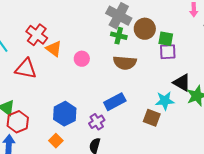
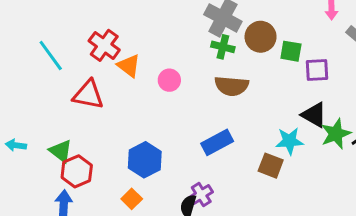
purple square: (168, 52) -> (317, 70), moved
purple cross: (97, 122) -> (201, 194), moved

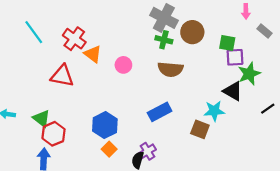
green square: (291, 51) -> (227, 43), moved
cyan line: (51, 56) -> (34, 32), moved
green star: (336, 134) -> (249, 74), moved
orange square: (132, 199) -> (109, 149), moved

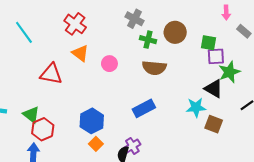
gray cross: (164, 18) -> (134, 19), moved, size x0.7
red cross: (74, 39) -> (75, 24), moved
brown square: (200, 129) -> (214, 124), moved

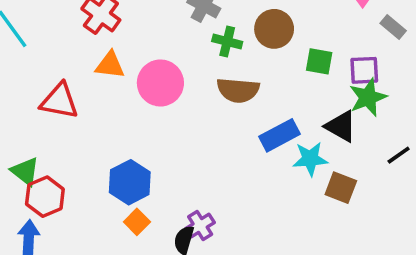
green square: (208, 43) -> (319, 61), moved
orange triangle: (80, 53) -> (110, 65), turned -30
purple square: (216, 56) -> (364, 70), moved
pink circle: (109, 64) -> (160, 83), size x1.6
blue rectangle: (144, 108) -> (279, 135), moved

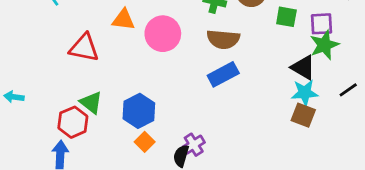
blue rectangle: (279, 135) -> (223, 74), moved
cyan star: (310, 159) -> (305, 93), moved
green triangle: (25, 171) -> (91, 103), moved

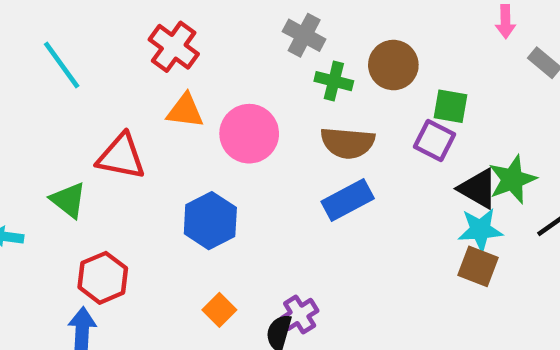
purple square: (322, 24) -> (435, 141), moved, turned 30
green star: (324, 45) -> (512, 179), moved
green triangle: (91, 103) -> (68, 200), moved
blue hexagon: (139, 111) -> (210, 221), moved

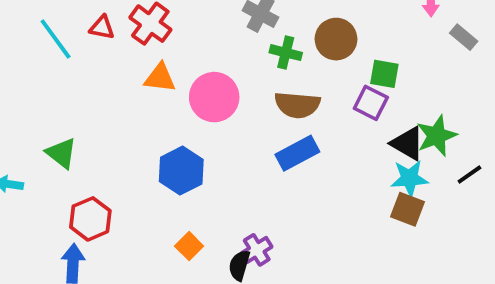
red triangle: (121, 157) -> (102, 27), moved, size x0.6

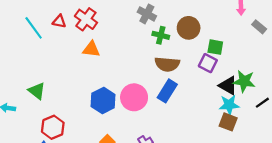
pink circle: (214, 97) -> (134, 97), moved
green star: (437, 136) -> (244, 81), turned 30
blue rectangle: (297, 153) -> (167, 91), turned -30

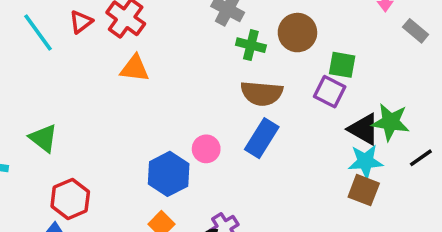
red triangle: (59, 21) -> (81, 22), turned -48
pink circle: (134, 97) -> (206, 149), size x0.6
blue hexagon: (103, 101) -> (169, 174), moved

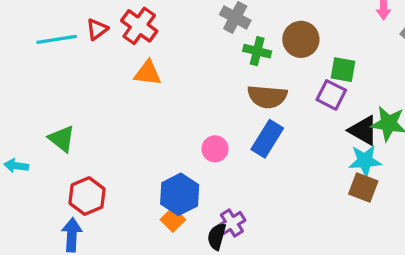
cyan line: (38, 33) -> (57, 39), turned -63
blue hexagon: (169, 174) -> (180, 194), moved

